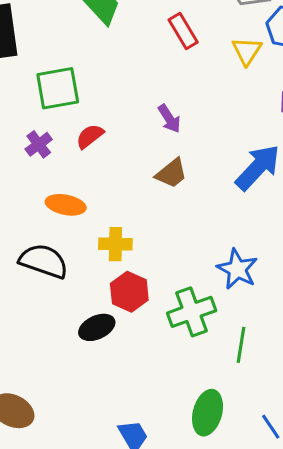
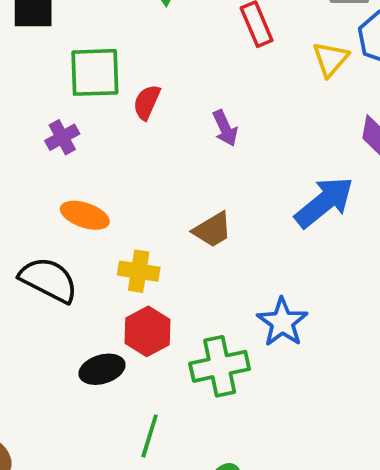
red semicircle: (90, 136) -> (147, 102), moved, turned -36
brown trapezoid: (171, 173) -> (212, 230), moved
green line: (241, 345) -> (150, 436), moved

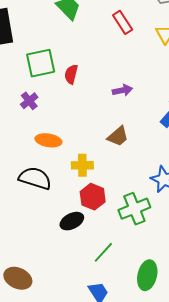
purple arrow: (225, 128) -> (122, 90), moved, turned -66
green line: (150, 436) -> (103, 252), turned 35

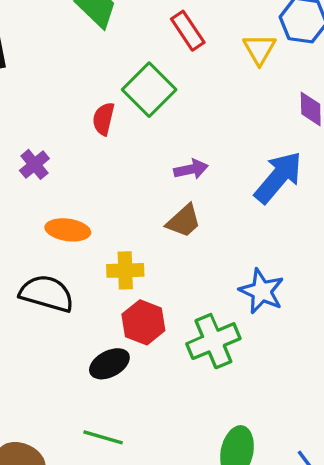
green square: (41, 63) -> (149, 90), moved, turned -32
purple arrow: (122, 90) -> (191, 169), moved
green line: (103, 252) -> (103, 437), moved, turned 65

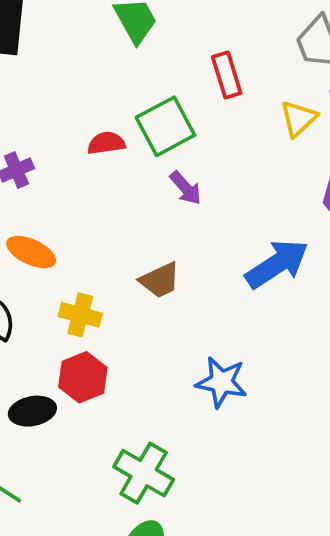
red semicircle: (104, 119) -> (106, 143), turned 52
purple arrow: (191, 169) -> (186, 188), moved, turned 44
blue star: (262, 291) -> (222, 382), turned -30
green cross: (213, 341) -> (144, 473), moved, turned 36

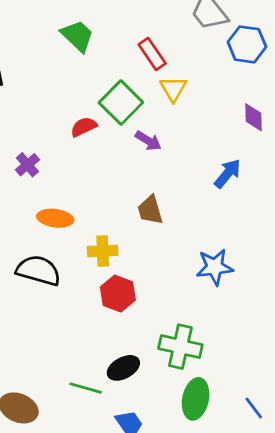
yellow triangle: (298, 119) -> (173, 89), moved
blue arrow: (277, 264) -> (228, 174), size x0.7
brown trapezoid: (160, 280) -> (150, 210), turned 116
black ellipse: (32, 411) -> (123, 368), moved

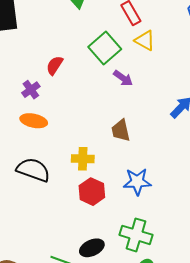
yellow triangle: (173, 89) -> (145, 40), turned -35
red semicircle: (84, 127) -> (55, 65), moved, turned -36
orange ellipse: (55, 218) -> (34, 121), moved
blue star: (215, 267) -> (137, 182), moved

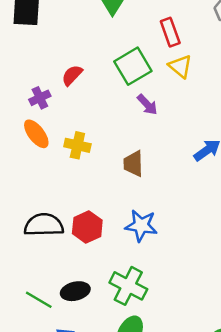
orange ellipse: (34, 121) -> (36, 134), turned 30
yellow cross: (83, 159) -> (77, 145), moved
black semicircle: (33, 170) -> (44, 225), moved, turned -32

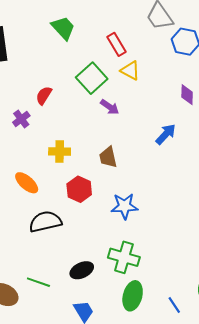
orange ellipse: (36, 134) -> (27, 183), moved
red hexagon: (87, 227) -> (79, 189), moved
green line: (39, 300) -> (38, 282), moved

